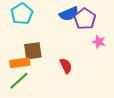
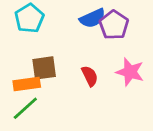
pink star: (99, 42) -> (130, 72), moved, size x1.5
red semicircle: (66, 66) -> (90, 76), moved

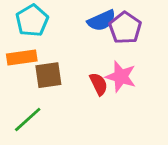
pink star: (130, 72) -> (121, 77), moved
orange rectangle: (27, 84) -> (22, 57), moved

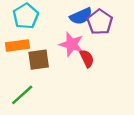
pink star: (121, 77) -> (72, 44), moved
red semicircle: (99, 84) -> (87, 58), moved

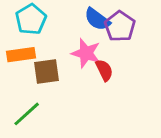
blue semicircle: (81, 16) -> (97, 19), turned 60

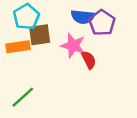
blue semicircle: (97, 19) -> (83, 17), turned -30
brown square: (46, 72) -> (40, 35), moved

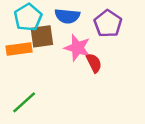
blue semicircle: (83, 17) -> (67, 16), moved

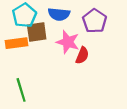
red semicircle: (94, 63) -> (82, 55), turned 48
green line: (24, 102) -> (21, 90), turned -65

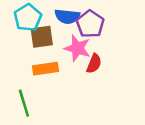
purple pentagon: (95, 21) -> (90, 24), moved
orange rectangle: (17, 43) -> (46, 69), moved

